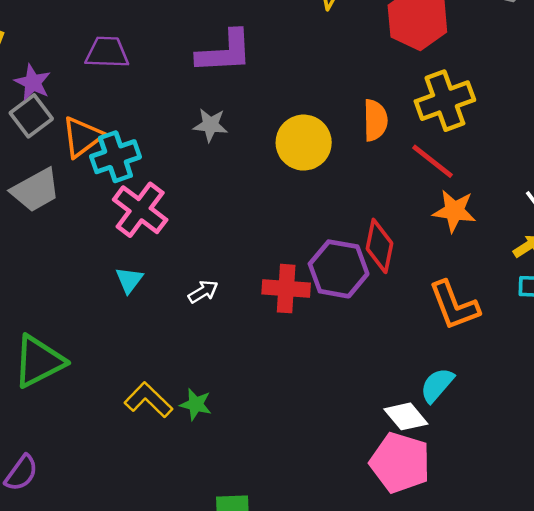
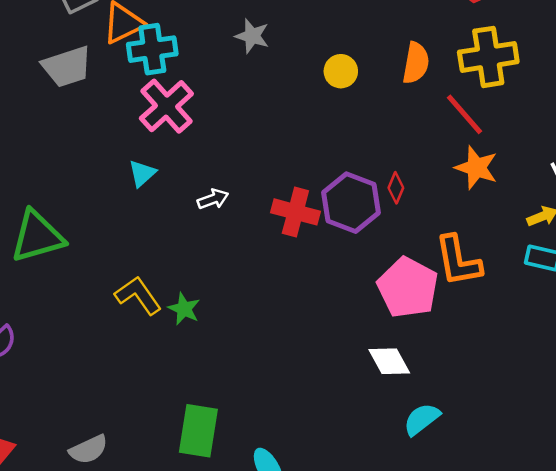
yellow circle: (304, 143) -> (341, 71), size x0.6
red diamond: (379, 246) -> (396, 188), size x0.6
cyan semicircle: (437, 385) -> (422, 419), moved
pink pentagon: (400, 463) -> (408, 288), moved

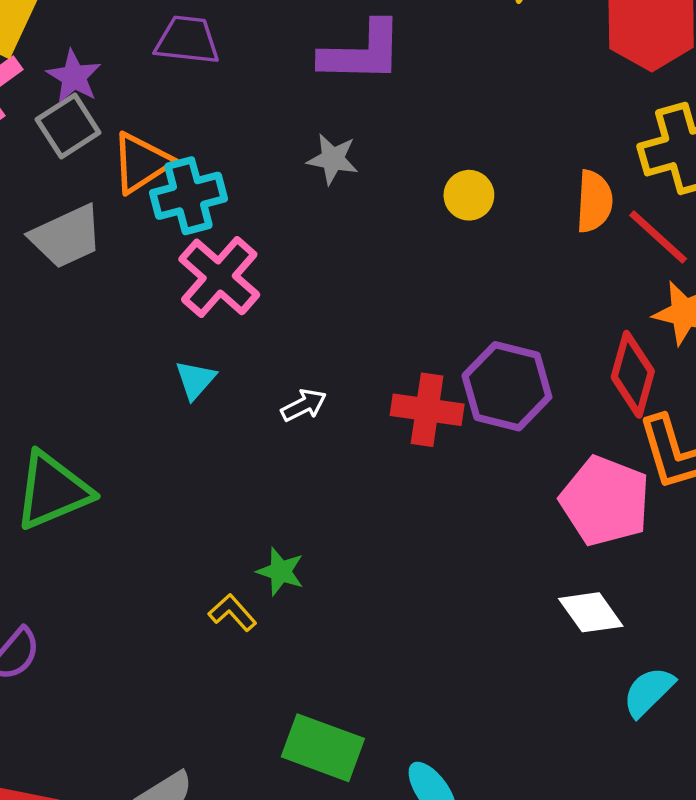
orange semicircle: (416, 63) -> (594, 201), moved
red diamond: (396, 188) -> (633, 374), moved, size x1.8
yellow L-shape: (138, 295) -> (232, 613), moved, size x0.7
green rectangle: (198, 431) -> (323, 748), turned -72

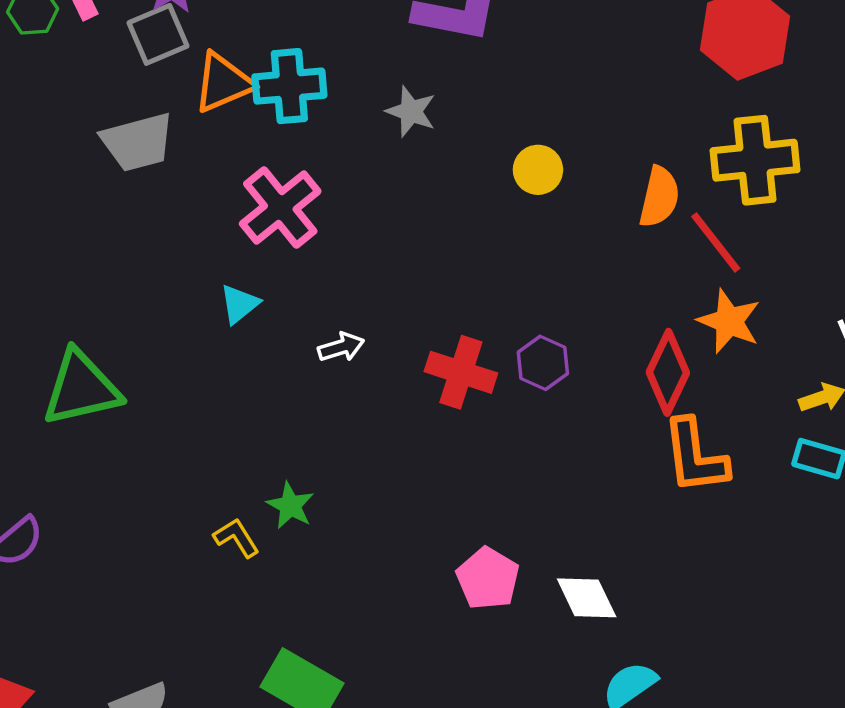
cyan cross: (189, 196) -> (289, 86), moved
purple hexagon: (507, 386) -> (543, 363), size x0.6
pink pentagon: (605, 501) -> (488, 579), moved, size x0.7

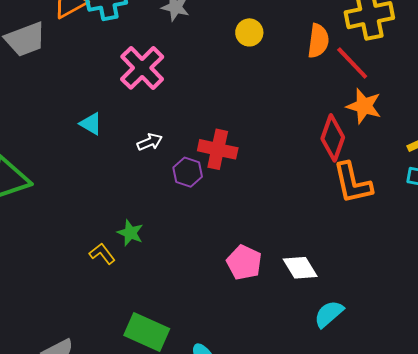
pink cross: (280, 207) -> (142, 68), moved
cyan triangle: (239, 304) -> (91, 124), turned -45
purple hexagon: (543, 363) -> (188, 172), moved

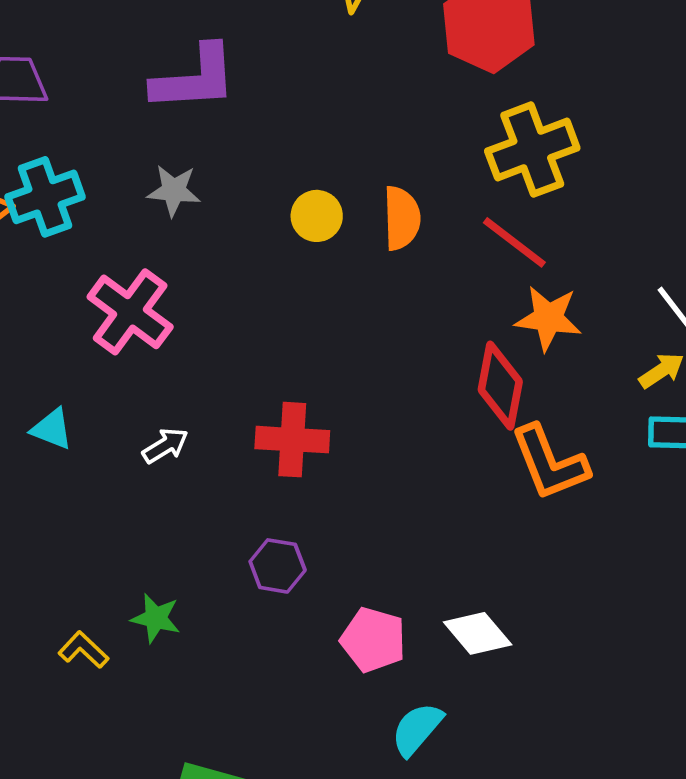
orange semicircle: (318, 41) -> (402, 218), moved
purple hexagon: (188, 172) -> (278, 566), moved
yellow L-shape: (102, 254) -> (83, 650), moved
cyan semicircle: (329, 314) -> (417, 729), moved

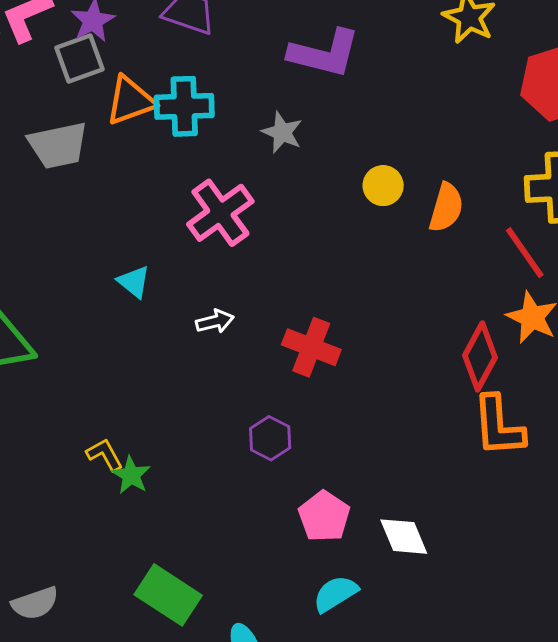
green star: (156, 618) -> (131, 475), moved

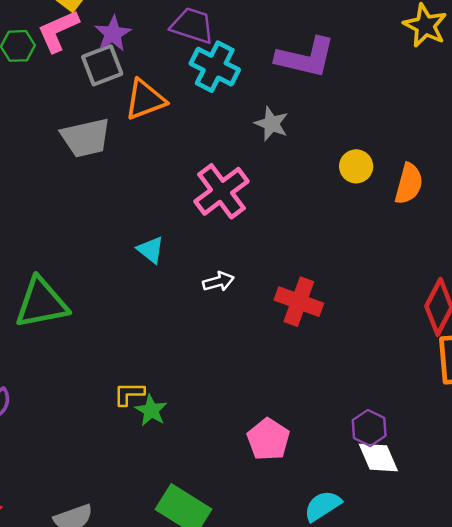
cyan cross: (184, 106) -> (215, 67), moved, turned 30
purple hexagon: (270, 438) -> (369, 428), moved
yellow L-shape: (105, 455) -> (129, 394), turned -60
pink pentagon: (324, 516) -> (268, 439), moved

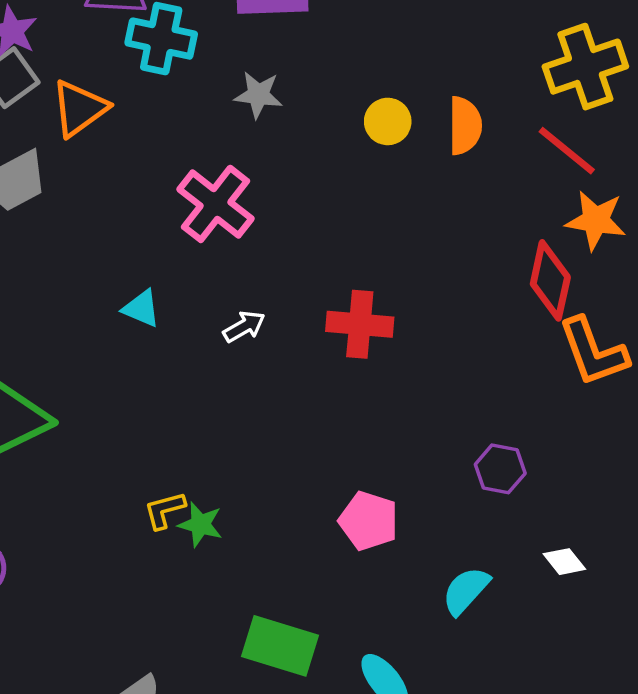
white diamond: (378, 457) -> (564, 562), moved, size x0.7

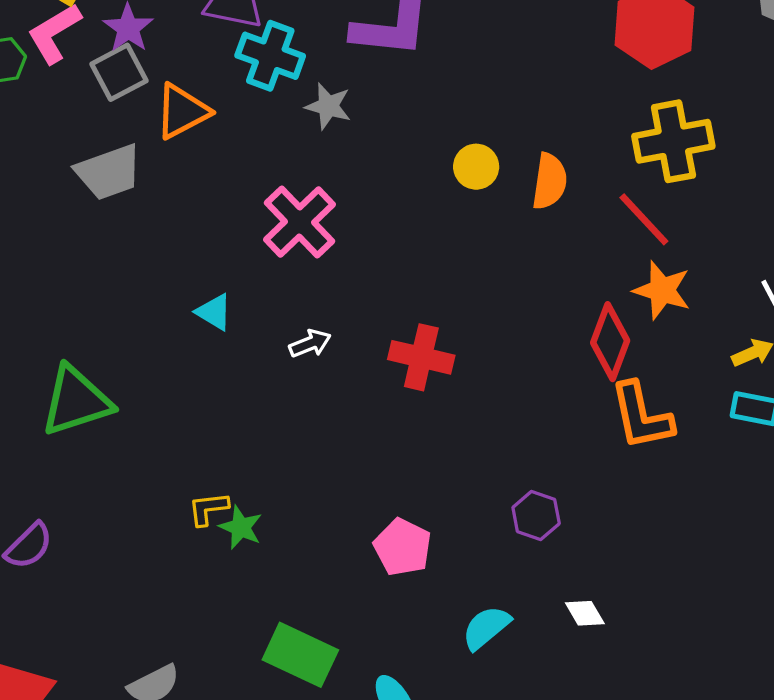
gray star: (258, 95) -> (328, 106), moved

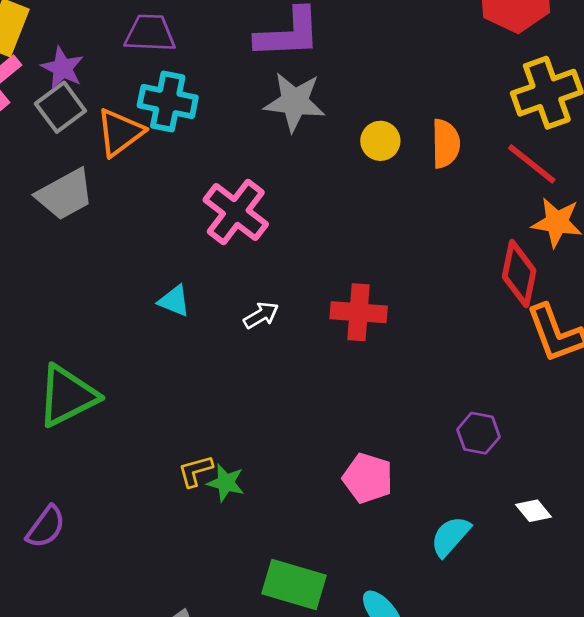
cyan cross: (270, 56) -> (168, 101), moved
gray star: (328, 106) -> (295, 102), moved, size x1.5

